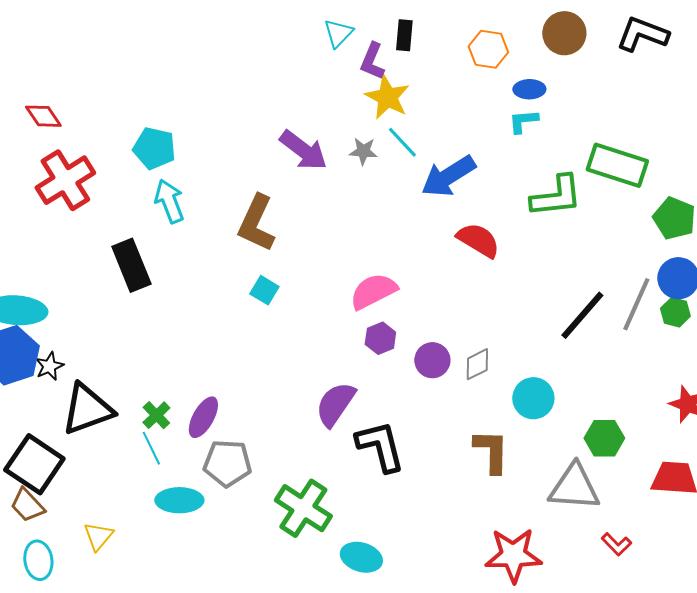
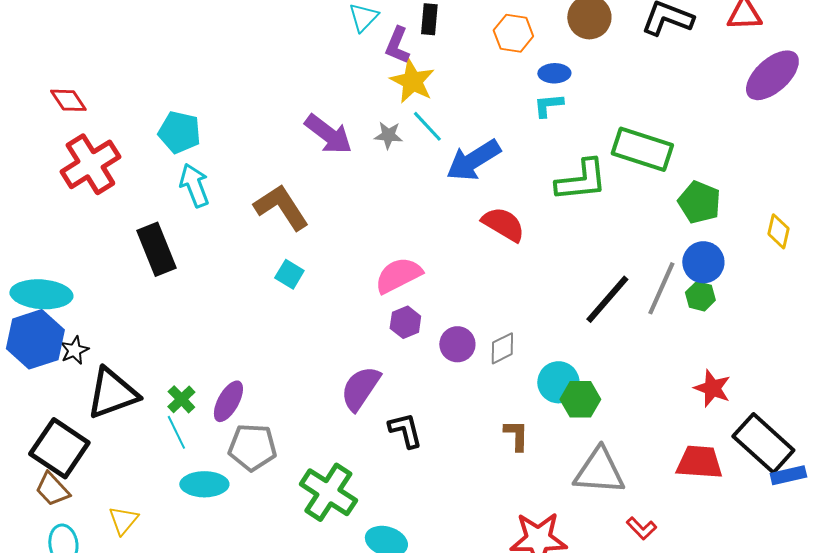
brown L-shape: (256, 223) -> (281, 207), turned 122
green hexagon: (604, 438) -> (580, 399), moved
black L-shape: (380, 446) -> (405, 430), size x0.7
brown L-shape: (491, 451) -> (516, 435), size x0.7

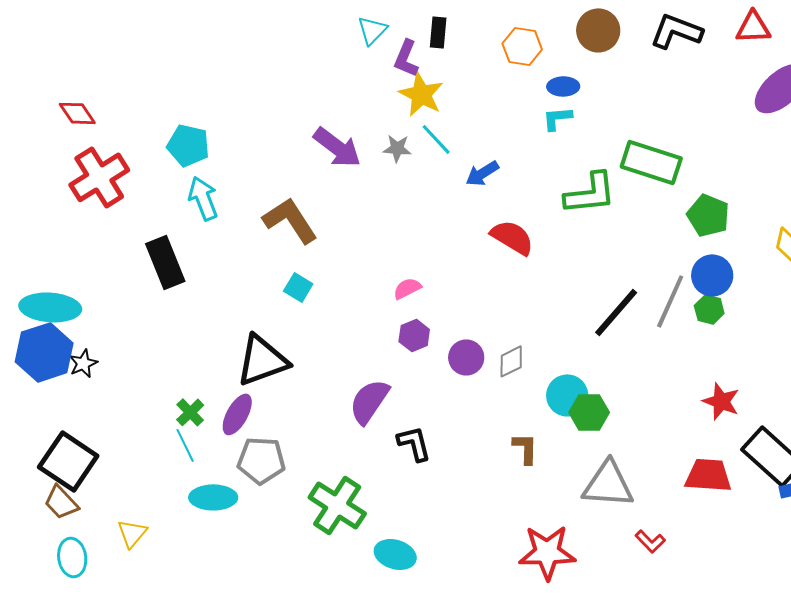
blue arrow: (473, 160) -> (482, 173), size x0.6
pink semicircle: (398, 275) -> (407, 288), size x0.6
black triangle: (112, 393) -> (262, 360), moved

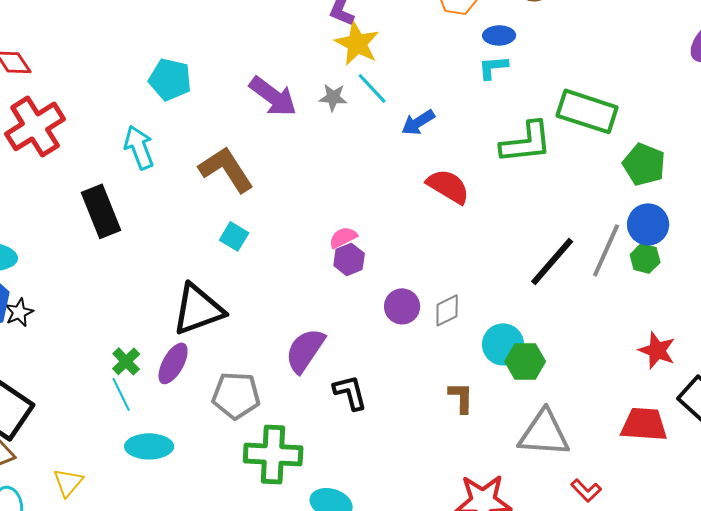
cyan pentagon: (188, 145) -> (170, 79), moved
purple hexagon: (414, 335) -> (349, 259), moved
gray pentagon: (261, 460) -> (236, 395), moved
green cross: (337, 505) -> (273, 454), turned -30

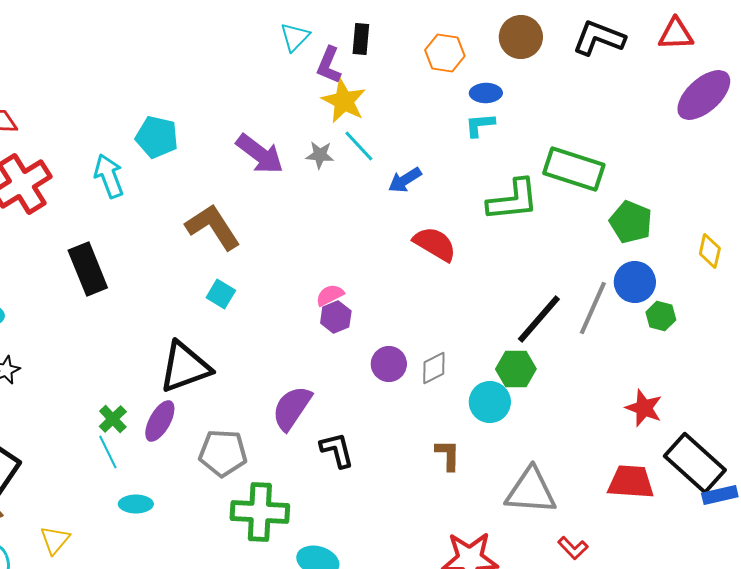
cyan arrow: (139, 147) -> (109, 176), moved
green hexagon: (645, 258) -> (661, 316), moved
green hexagon: (525, 361) -> (516, 369), moved
cyan ellipse: (149, 446) -> (136, 504), size x0.7

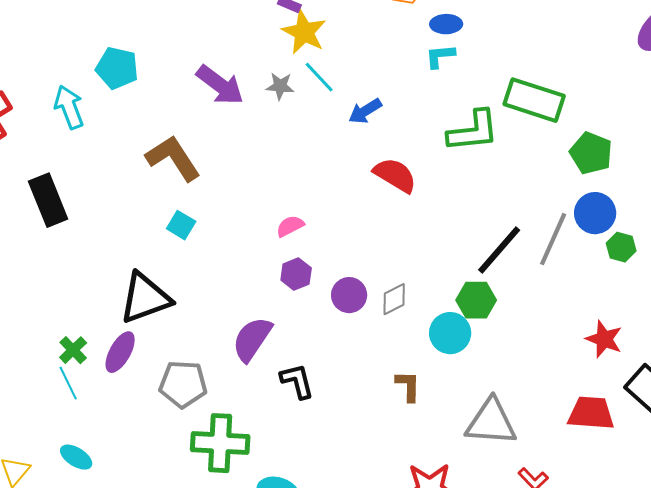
purple hexagon: (336, 317) -> (296, 274), moved
cyan ellipse: (136, 504) -> (76, 457), moved, turned 32

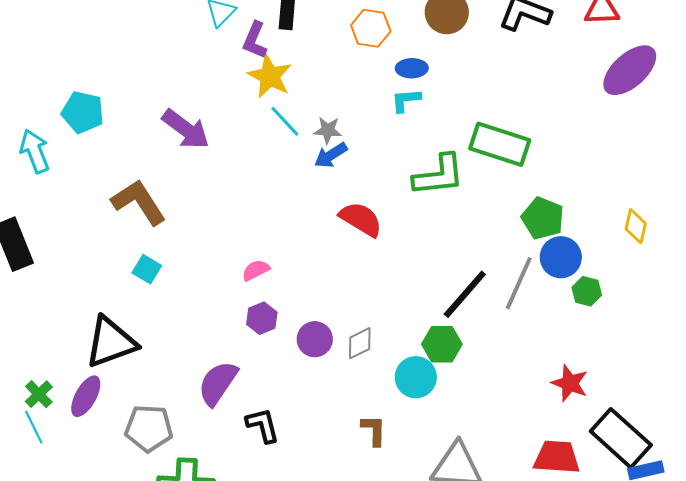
gray star: (280, 86) -> (328, 130), moved
green pentagon: (591, 153) -> (543, 218), moved

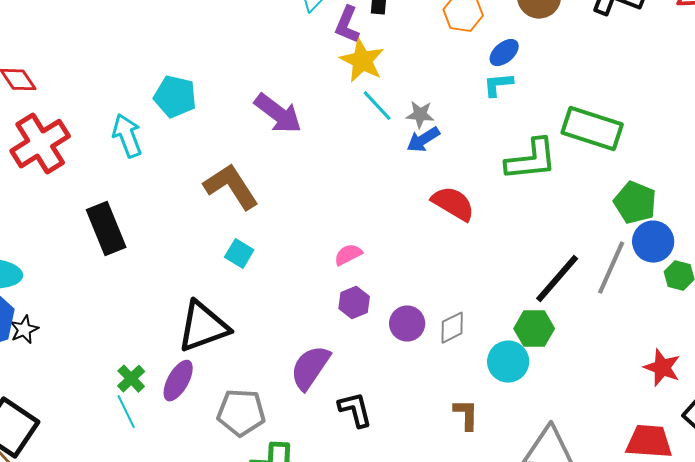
blue ellipse: (412, 68) -> (504, 53), turned -40

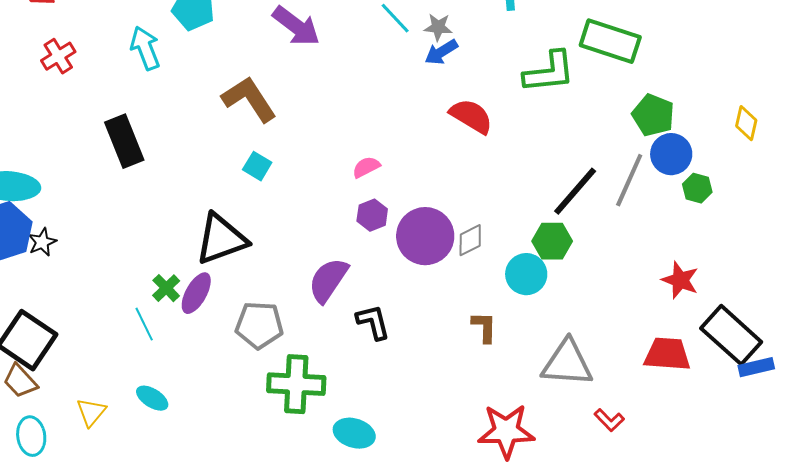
red cross: (40, 144) -> (58, 56), size x0.6
purple circle: (407, 324) -> (425, 236), size x1.6
green cross: (131, 379) -> (166, 288), moved

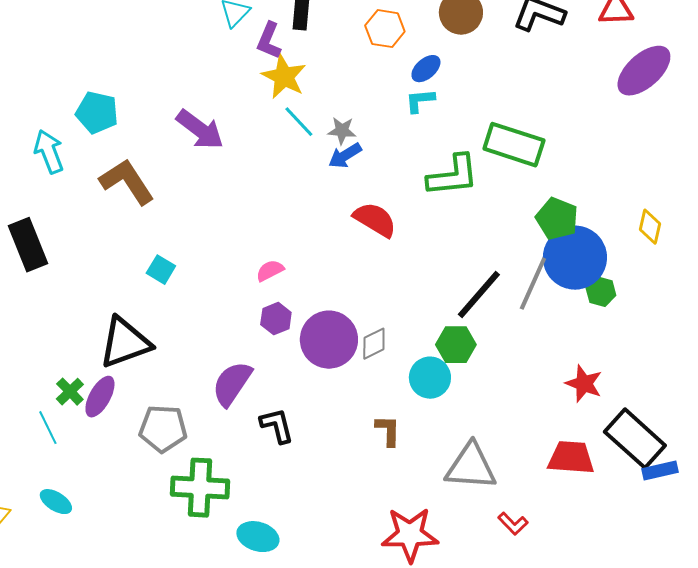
brown L-shape: (249, 99) -> (127, 182), moved
blue circle: (671, 154) -> (575, 258), size x1.5

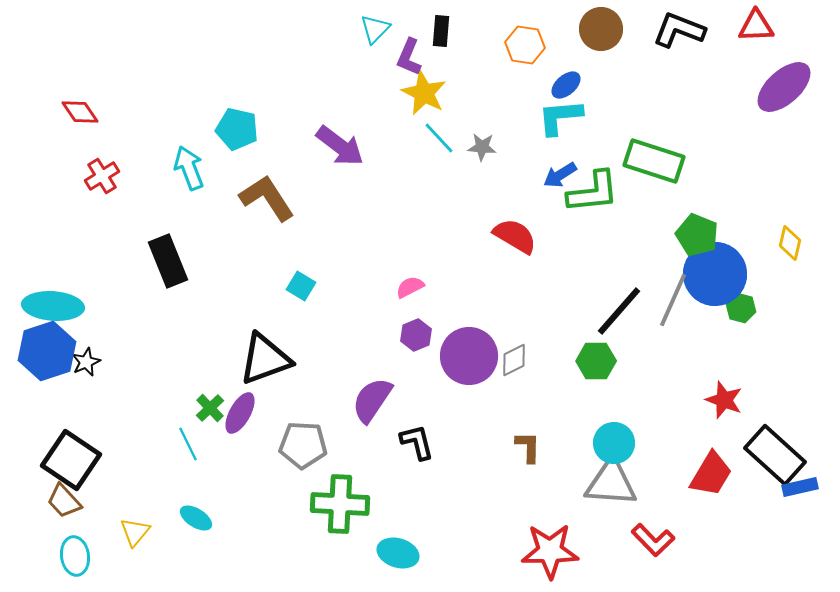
cyan L-shape: (420, 101) -> (560, 117), size x1.5
blue arrow: (345, 156) -> (560, 175), moved
cyan circle: (430, 378) -> (614, 443), moved
red trapezoid: (571, 458) -> (711, 474), turned 117
red L-shape: (513, 524) -> (653, 540), size x1.4

